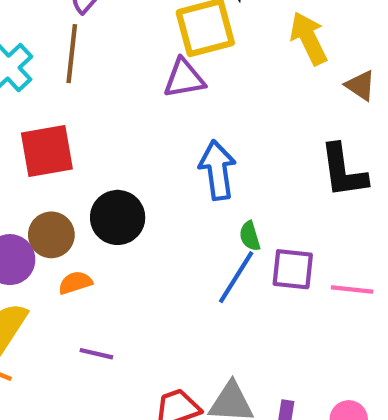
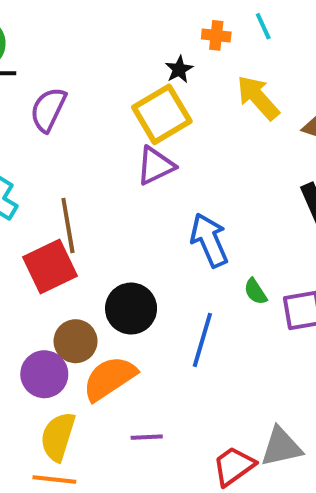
brown line: (72, 54) -> (68, 225), moved
blue line: (236, 277) -> (202, 340), moved
orange semicircle: (75, 283) -> (109, 378), size x1.8

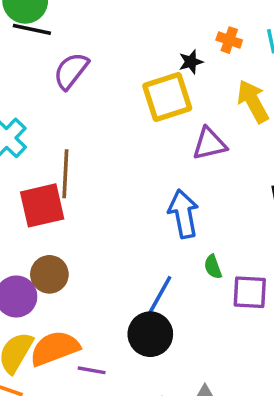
purple triangle: (156, 166) -> (210, 144), moved
black circle: (131, 309) -> (150, 334), moved
orange semicircle: (109, 378) -> (55, 348), moved

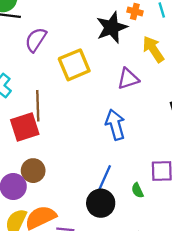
black star: (191, 62) -> (112, 27), size x2.0
yellow square: (167, 97) -> (74, 65), moved
green semicircle: (213, 267) -> (137, 190), moved

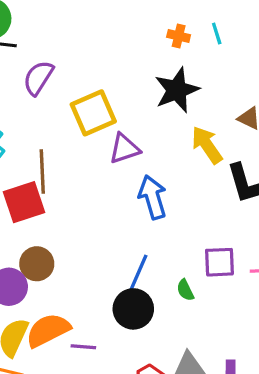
black star: (112, 27) -> (177, 90), moved
yellow arrow: (153, 49) -> (207, 145), moved
purple triangle: (128, 79) -> (124, 149), moved

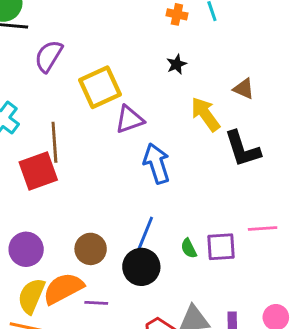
black star: (177, 90) -> (177, 64), size x0.5
purple square: (219, 262) -> (221, 247), moved
brown circle: (37, 264) -> (91, 249), moved

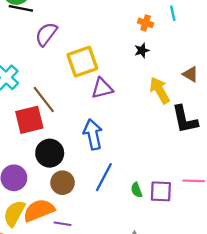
orange cross: (177, 14) -> (146, 23), moved
brown line: (54, 142) -> (44, 100), turned -40
blue arrow: (157, 163) -> (93, 134), moved
black circle: (141, 267) -> (50, 153), moved

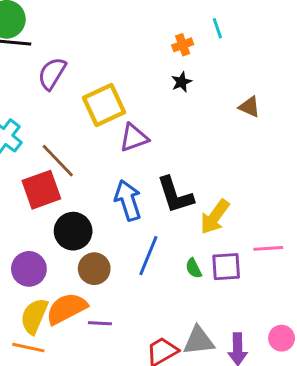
orange cross: (146, 23) -> (183, 45), turned -32
yellow arrow: (160, 90) -> (215, 217), moved, turned -108
black L-shape: (185, 119) -> (175, 195), moved

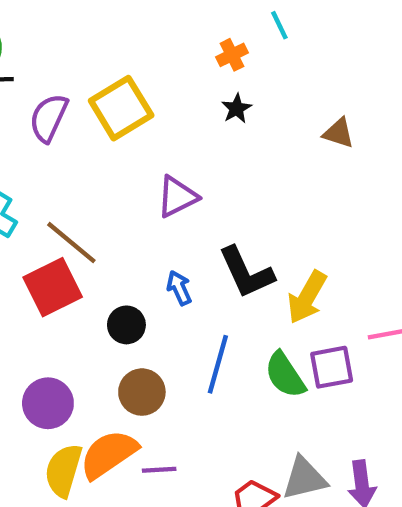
yellow square: (104, 105) -> (121, 108), moved
blue arrow: (128, 200) -> (179, 288), size x0.6
black circle: (73, 231) -> (126, 325), moved, size x0.7
green semicircle: (194, 268) -> (285, 375), size x1.6

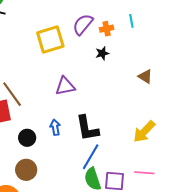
purple semicircle: (49, 118) -> (83, 24), moved
yellow arrow: (307, 297) -> (144, 132), moved
blue line: (218, 364) -> (91, 157), moved

